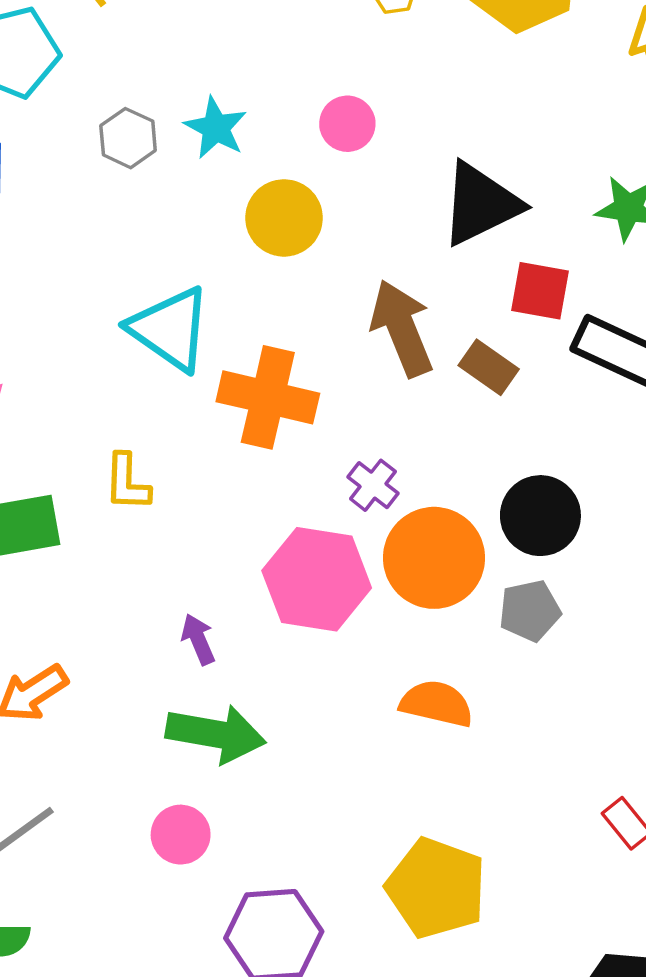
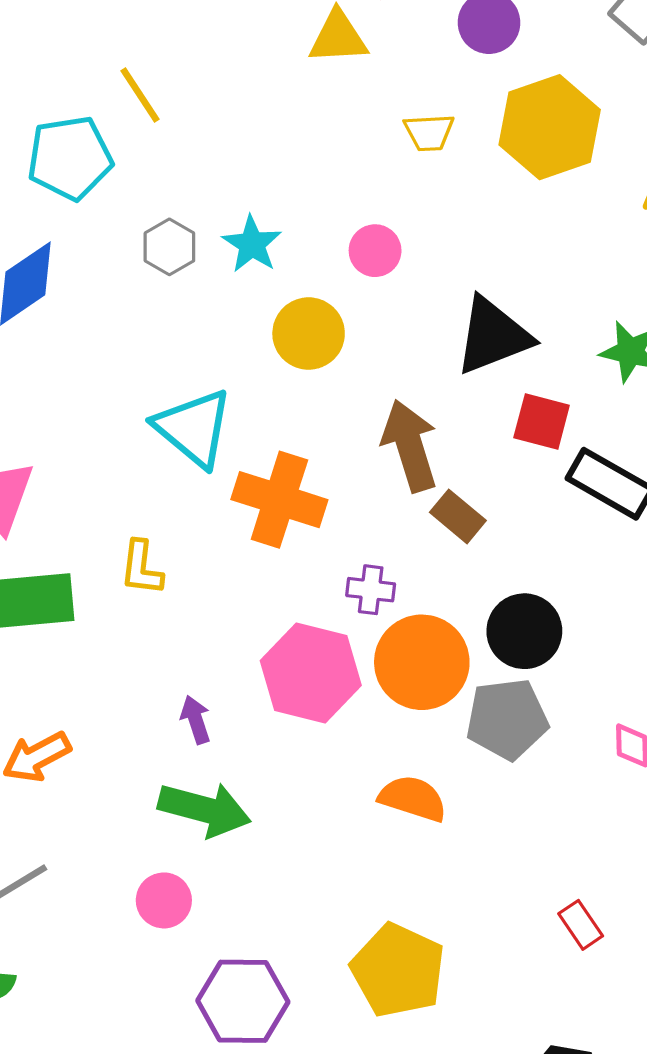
brown rectangle: (489, 367) -> (458, 516), moved
purple cross: (373, 485) -> (371, 590), turned -36
gray pentagon: (530, 611) -> (507, 719), size x1.4

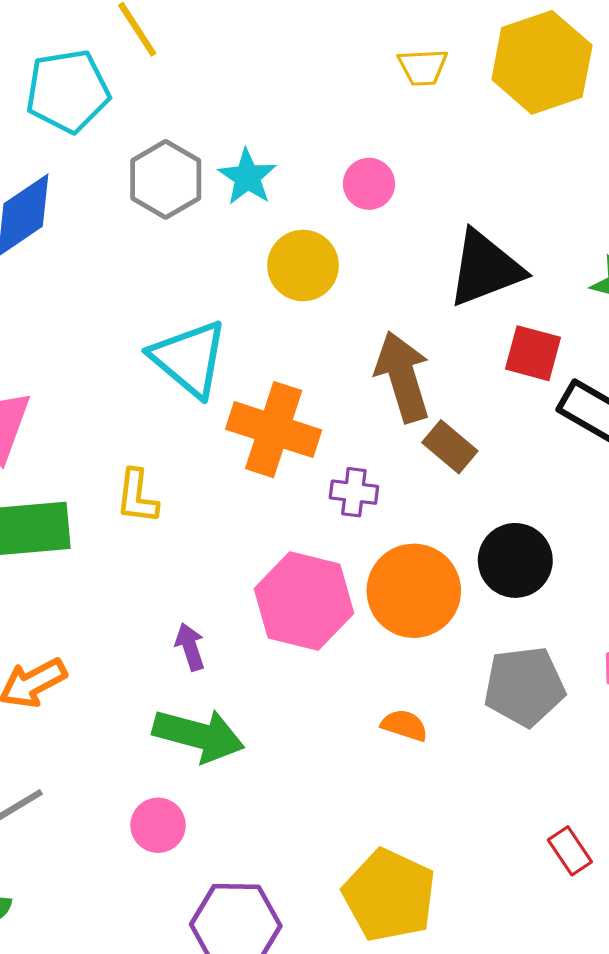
gray hexagon: (169, 247) -> (166, 179), size x1.4
purple cross: (371, 590) -> (354, 492), moved
gray pentagon: (507, 719) -> (524, 686), moved
orange semicircle: (413, 798) -> (404, 725), size x0.7

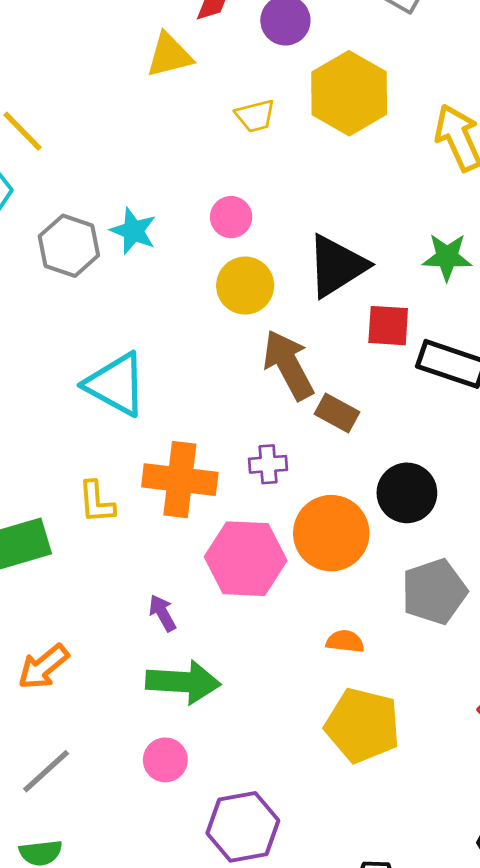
yellow circle: (303, 266) -> (245, 286), moved
orange cross: (274, 430) -> (180, 480), moved
yellow pentagon: (389, 895) -> (362, 725), moved

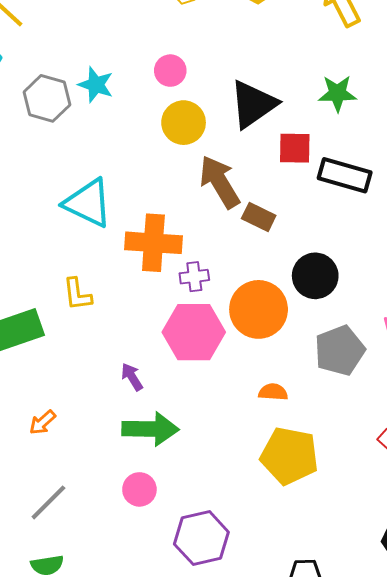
purple cross: (268, 464) -> (194, 277), moved
orange cross: (180, 480) -> (153, 243), moved
orange arrow: (43, 667) -> (43, 422), size x0.7

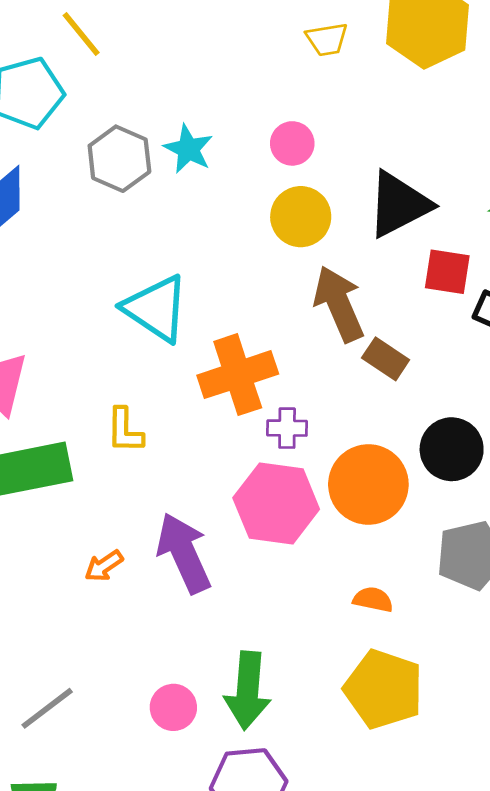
orange cross: (153, 243) -> (238, 375), turned -30
purple arrow: (132, 377) -> (184, 553), size x2.0
orange arrow: (43, 422) -> (104, 566), moved
green arrow: (150, 429) -> (248, 691), moved, turned 86

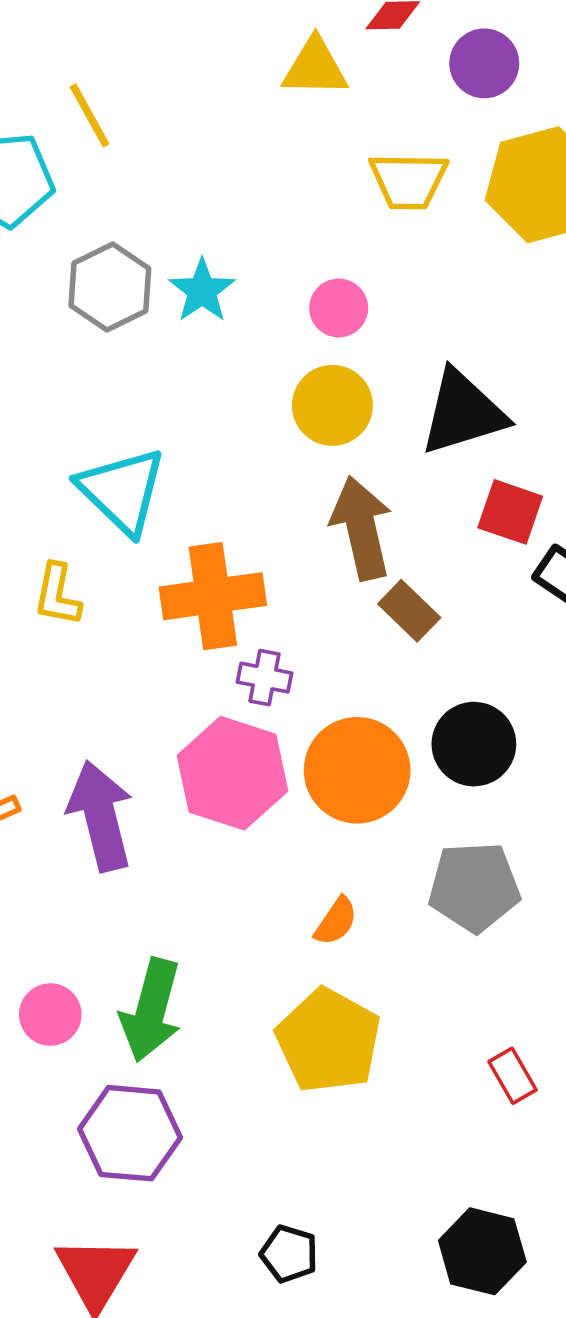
yellow trapezoid: (327, 39) -> (408, 181), size x1.4
yellow L-shape: (125, 430) -> (57, 595), moved
orange semicircle: (373, 599) -> (336, 921), turned 102

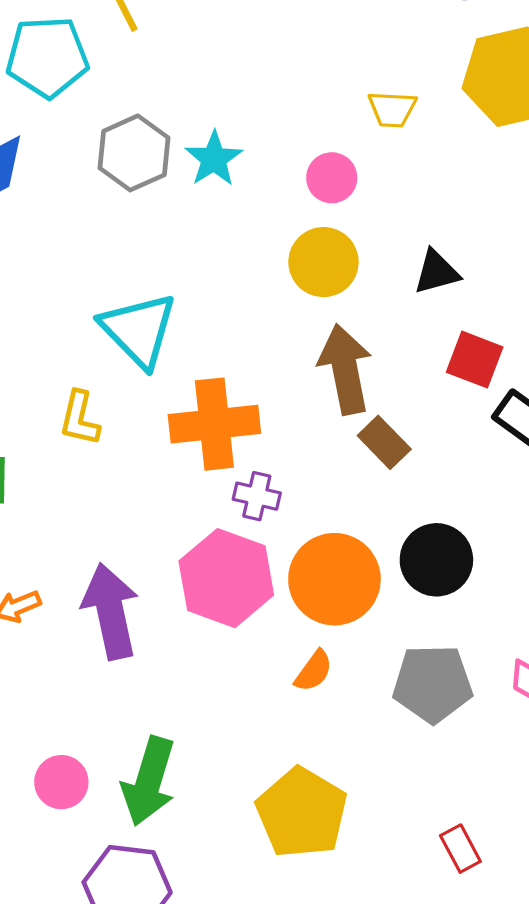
yellow trapezoid: (408, 181) -> (392, 109), moved, size x0.7
black triangle: (463, 413) -> (437, 272), size x0.6
orange semicircle: (336, 921) -> (314, 671), moved

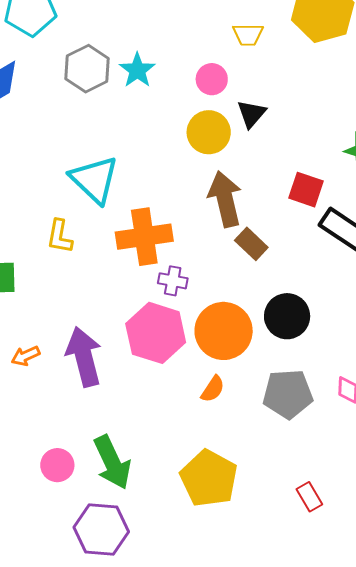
black triangle: (437, 272) -> (252, 114), moved, turned -32
green arrow: (149, 781) -> (112, 462), turned -40

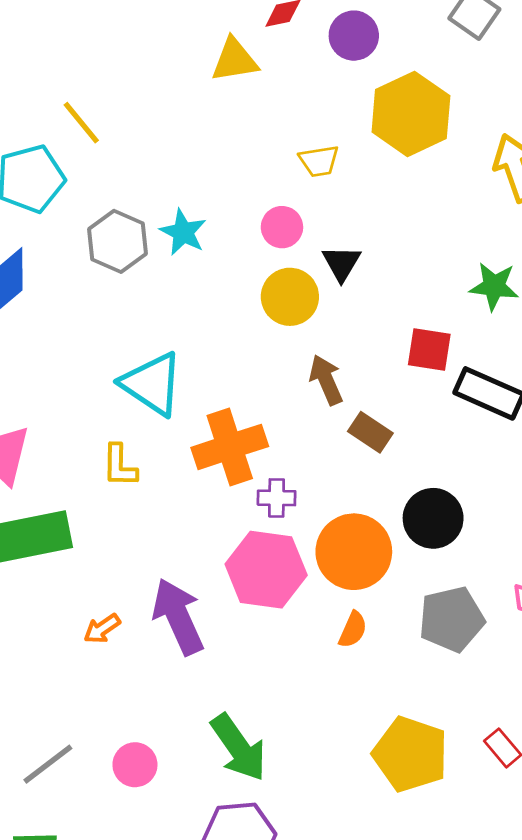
brown arrow: (225, 199) -> (326, 380), size x0.7
pink circle: (57, 465) -> (135, 765), moved
yellow pentagon: (209, 478) -> (410, 754), moved

